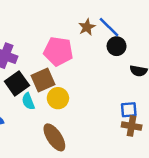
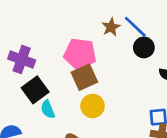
brown square: (43, 80) -> (84, 77), moved
yellow circle: (58, 98) -> (93, 106), moved

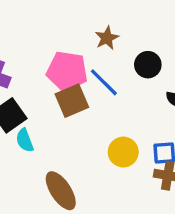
blue line: (135, 27) -> (104, 82), moved
yellow circle: (93, 106) -> (123, 152), moved

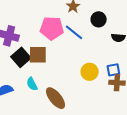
brown square: (72, 101) -> (38, 55), moved, turned 30
cyan semicircle: (25, 140) -> (32, 84), moved

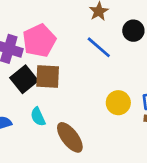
pink pentagon: (52, 28) -> (39, 41), moved, turned -30

